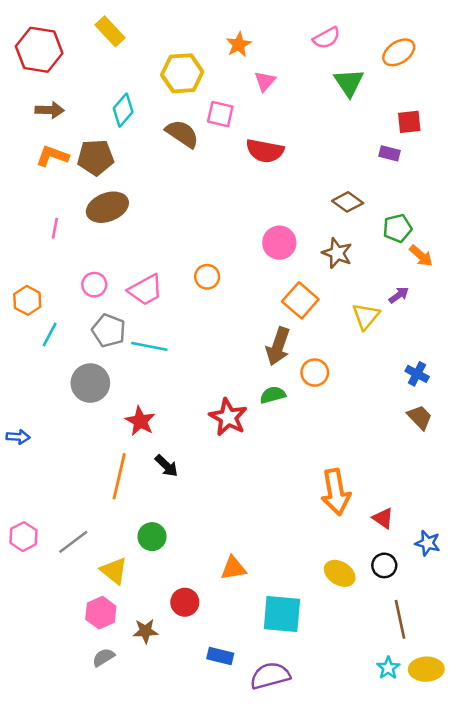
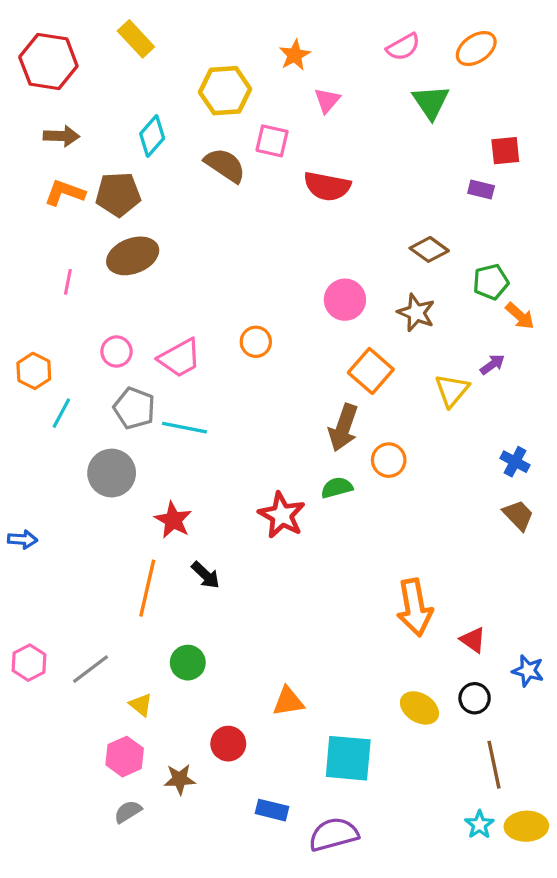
orange ellipse: (399, 52) -> (476, 49), moved
yellow triangle: (114, 571) -> (141, 705), size x0.7

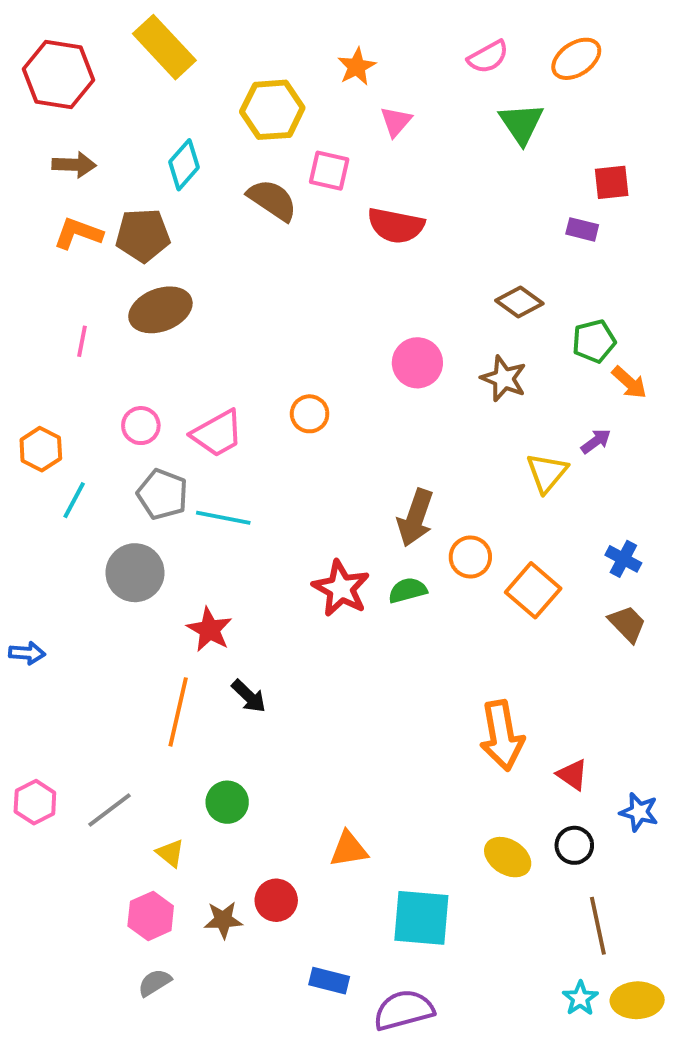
yellow rectangle: (136, 39) -> (164, 47), size x1.4
orange square: (371, 371) -> (533, 590), moved
red star: (282, 515) -> (341, 588), moved
brown star: (180, 779) -> (223, 920), moved

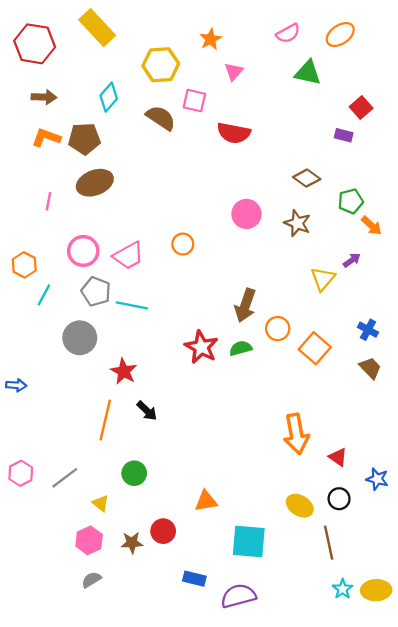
green triangle: (521, 124) -> (308, 73), turned -44
red square: (612, 182) -> (361, 107), turned -35
pink circle: (141, 426) -> (83, 251), size x1.4
brown line: (598, 926) -> (329, 543), moved

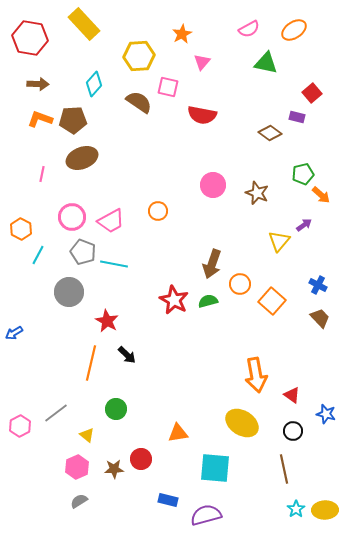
brown diamond: (307, 178) -> (270, 133), moved
blue arrow: (16, 385) -> (14, 333), turned 144
pink hexagon: (21, 473) -> (20, 426), moved
yellow ellipse: (300, 506) -> (242, 423), moved, size x1.4

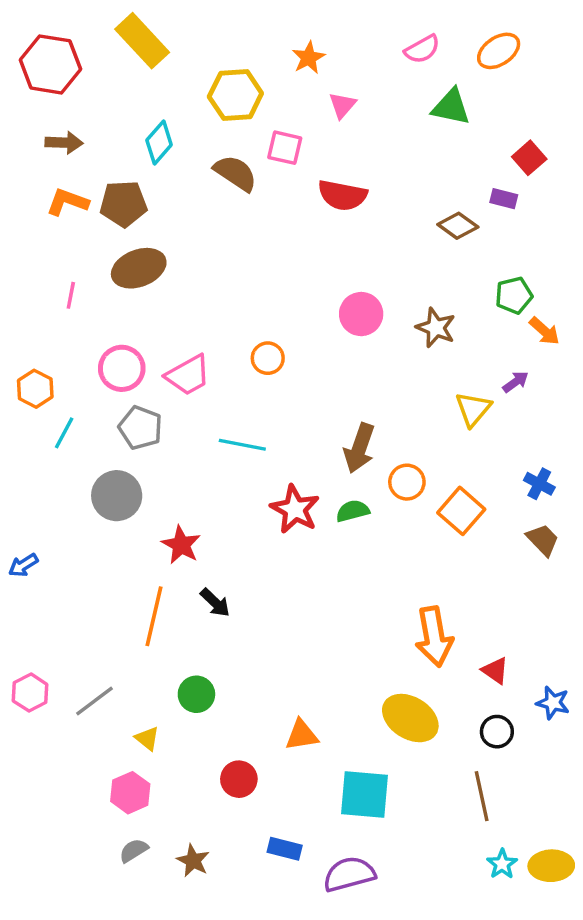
cyan line: (114, 264) -> (242, 445), moved
pink hexagon: (20, 426) -> (30, 693), moved
brown star: (114, 469) -> (193, 861), moved, turned 30

